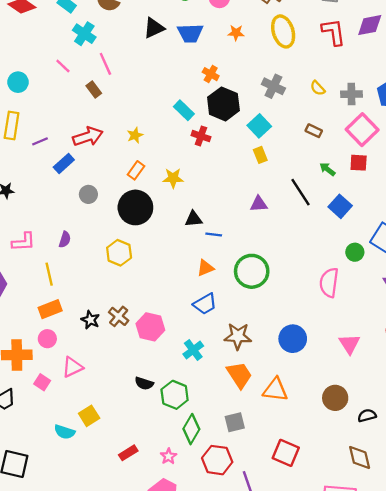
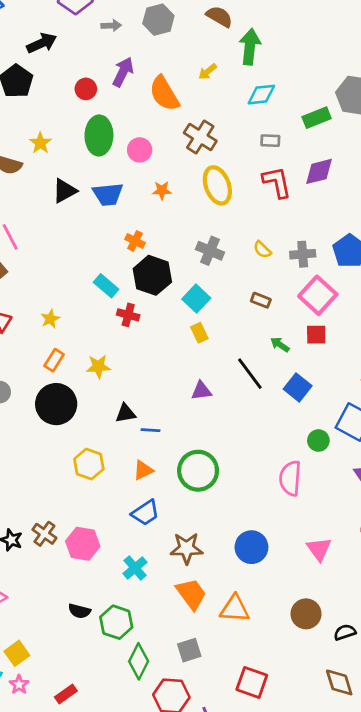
yellow hexagon: (119, 253) -> (89, 464), moved
pink star: (169, 456) -> (19, 685), moved

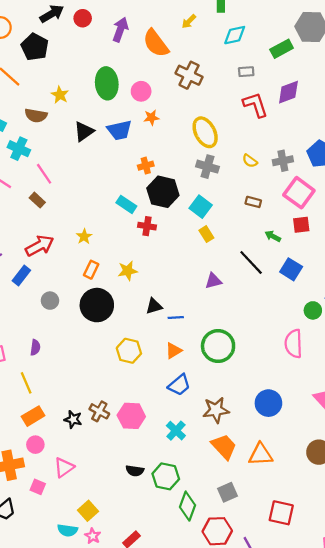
red circle: (86, 89) -> (83, 18), moved
yellow ellipse: (217, 185) -> (205, 132), moved
orange star: (162, 190) -> (151, 118), moved
orange cross: (135, 241) -> (146, 166), turned -35

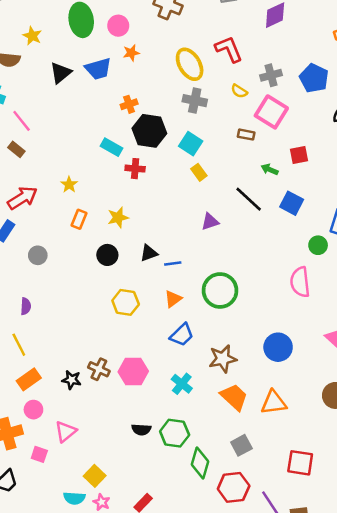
red L-shape: (255, 105) -> (229, 49), moved
gray cross: (283, 161) -> (271, 75), moved
pink square: (299, 193) -> (271, 112), moved
black circle: (97, 305) -> (107, 255), moved, size x0.6

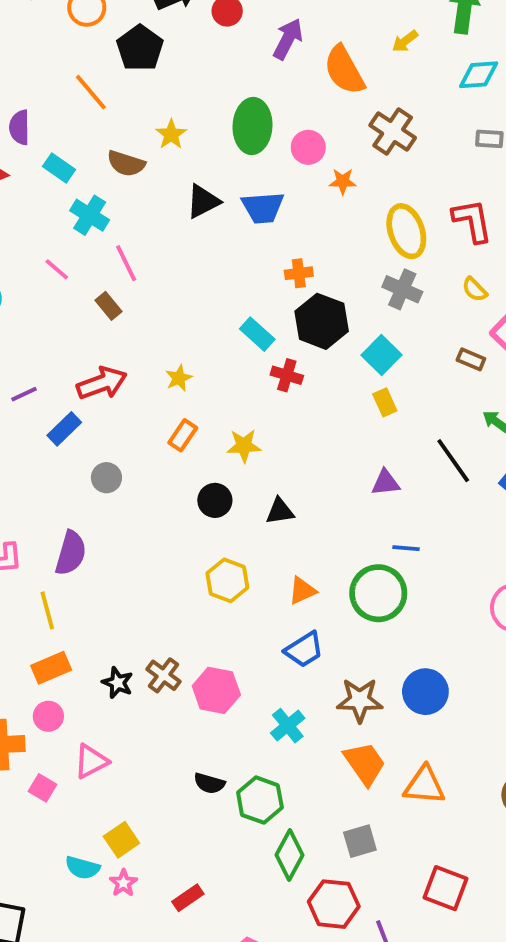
orange star: (131, 53) -> (343, 181), moved
blue line: (173, 263) -> (406, 548), moved
purple semicircle: (26, 306) -> (71, 553), size x1.6
blue circle: (278, 347) -> (425, 692), moved

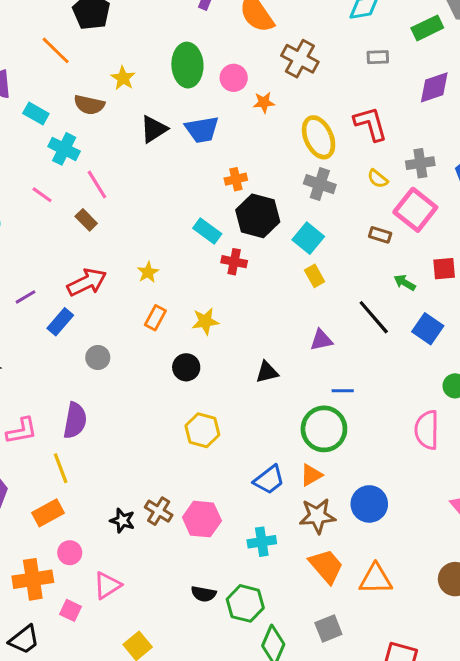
black triangle: (280, 511) -> (267, 372), moved
orange triangle: (302, 591) -> (311, 475), moved
orange rectangle: (51, 668) -> (48, 513), moved
cyan cross: (288, 726) -> (262, 542), turned 36

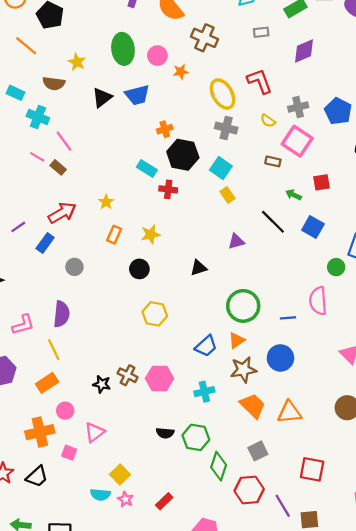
pink line: (42, 195) -> (37, 157), moved
blue line: (343, 391) -> (288, 318), moved

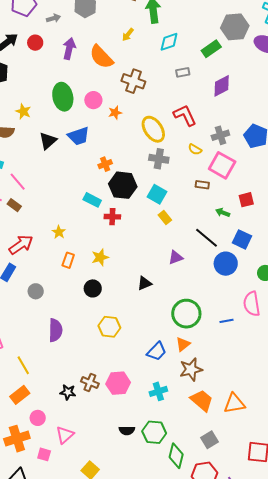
purple semicircle: (61, 314) -> (55, 330), moved
blue circle: (280, 358) -> (226, 264), moved

